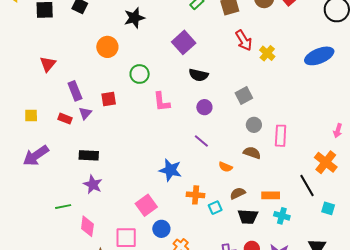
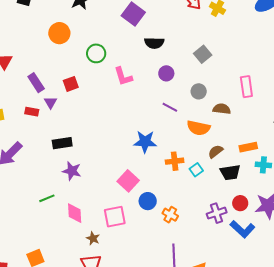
gray circle: (254, 125) -> (199, 91), moved
orange semicircle: (225, 167) -> (199, 128), size x1.6

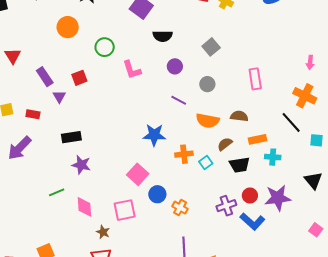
brown semicircle: (222, 109) -> (239, 116), moved
red rectangle: (32, 112) -> (33, 114), moved

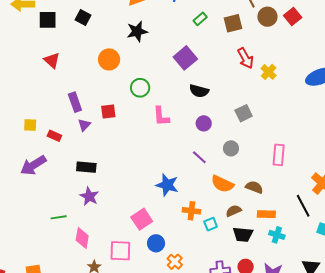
red triangle: (13, 56) -> (52, 60), moved, turned -30

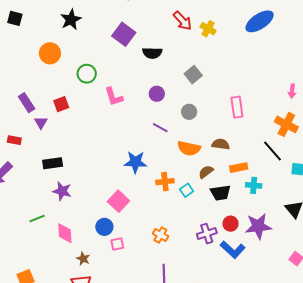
black semicircle: (199, 91) -> (152, 53), moved
blue circle: (156, 243) -> (104, 227), moved
pink square: (120, 251) -> (117, 244), moved, size x0.6

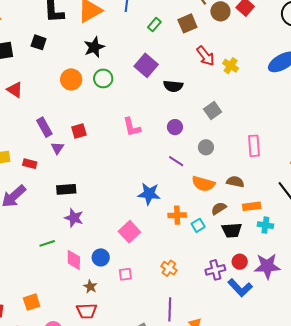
green circle: (87, 74) -> (103, 78), moved
blue circle: (104, 227) -> (101, 257), moved

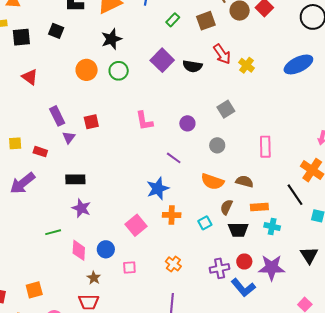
black semicircle: (173, 86) -> (192, 66), moved
purple line: (176, 161) -> (174, 158), moved
blue star: (149, 194) -> (158, 188), turned -30
brown semicircle: (219, 208) -> (226, 207), turned -35
orange cross: (177, 215) -> (172, 215), moved

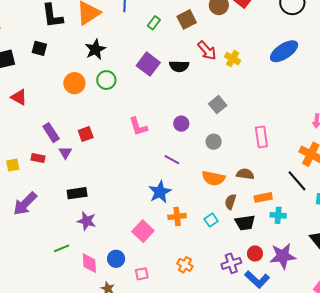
red rectangle: (40, 152) -> (38, 158), moved

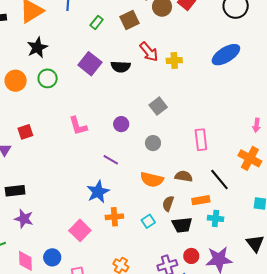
yellow cross: (233, 59) -> (174, 61), turned -35
black line: (297, 181) -> (219, 180), moved

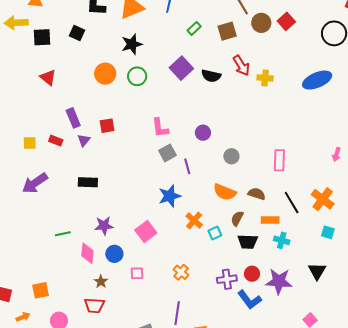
gray square: (158, 106) -> (168, 153), moved
orange cross: (250, 158) -> (323, 199), moved
purple line: (111, 160) -> (187, 166), turned 35
orange cross: (114, 217) -> (194, 221), moved, turned 36
purple star: (24, 219) -> (104, 226), moved, turned -30

